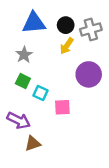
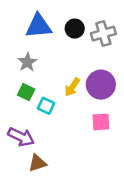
yellow arrow: (67, 46) -> (72, 87), moved
pink square: (62, 107) -> (101, 122), moved

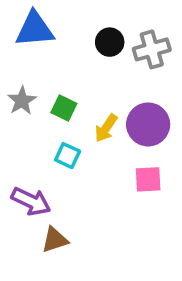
blue triangle: (39, 26) -> (35, 29), moved
gray star: (27, 62) -> (22, 101), moved
green square: (26, 92) -> (64, 108), moved

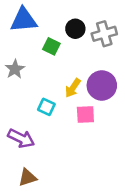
green square: (64, 108) -> (51, 46), moved
pink square: (148, 179) -> (85, 114), moved
brown triangle: (55, 240) -> (27, 177), moved

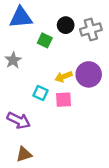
yellow arrow: (73, 88) -> (63, 77), turned 35
pink square: (85, 114) -> (63, 100), moved

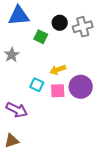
purple circle: (89, 74) -> (81, 87), moved
brown triangle: (24, 154) -> (12, 141), moved

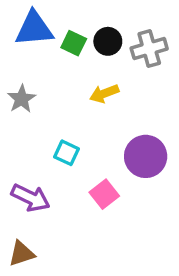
green square: (41, 37) -> (74, 43), moved
yellow arrow: (58, 70) -> (104, 93), moved
pink square: (58, 91) -> (104, 194), moved, turned -35

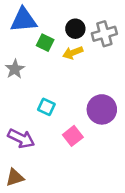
green square: (74, 43) -> (45, 43), moved
yellow arrow: (104, 93) -> (73, 53), moved

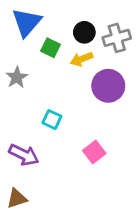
blue triangle: (24, 20) -> (27, 22), turned -44
purple circle: (102, 109) -> (108, 86), moved
pink square: (73, 136) -> (94, 152), moved

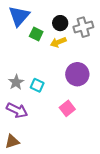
gray star: (17, 77) -> (16, 82), moved
purple circle: (108, 86) -> (77, 74), moved

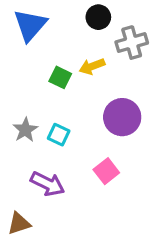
black circle: (60, 23) -> (98, 17), moved
green square: (36, 34) -> (60, 77), moved
purple arrow: (17, 110) -> (48, 184), moved

